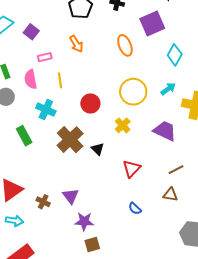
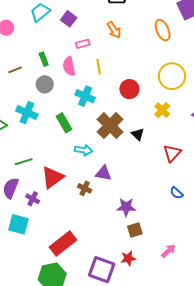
purple triangle: (71, 196) -> (103, 173), moved, turned -42
cyan arrow: (14, 221) -> (84, 150), moved

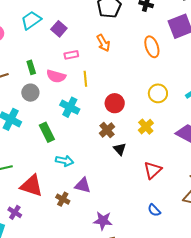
pink semicircle: (69, 66) -> (56, 76), turned -66
yellow circle: (172, 76) -> (158, 93), size x0.7
brown cross: (110, 126) -> (107, 130), moved, size x0.6
red triangle: (52, 177) -> (32, 186), turned 50
purple cross: (33, 199) -> (15, 212), moved

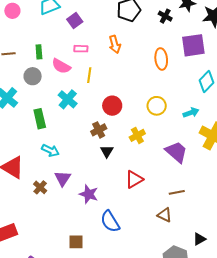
purple triangle: (83, 185) -> (63, 178), turned 36
blue semicircle: (154, 210) -> (110, 221), moved, size x1.6
purple star: (103, 221) -> (89, 194), moved

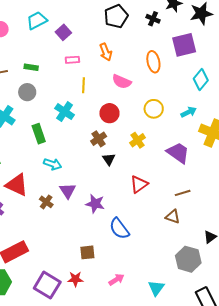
green rectangle: (39, 52) -> (31, 67), turned -72
pink semicircle: (61, 66) -> (122, 82), moved

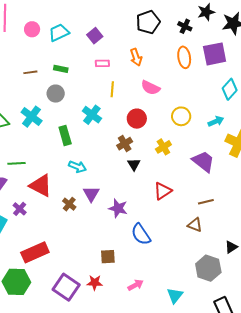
cyan trapezoid: (37, 20) -> (59, 33), moved
orange ellipse: (153, 62) -> (184, 57), moved

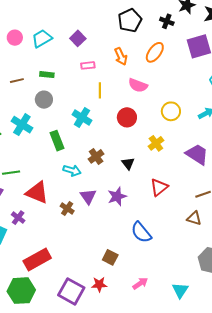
orange ellipse: (184, 57) -> (155, 52), moved, turned 50
brown cross: (125, 144) -> (96, 156), moved
purple star: (118, 208) -> (117, 196), moved, turned -30
brown square: (108, 257) -> (110, 257), turned 35

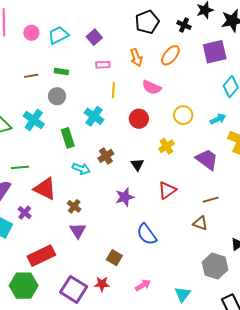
purple triangle: (88, 196) -> (78, 231), moved

